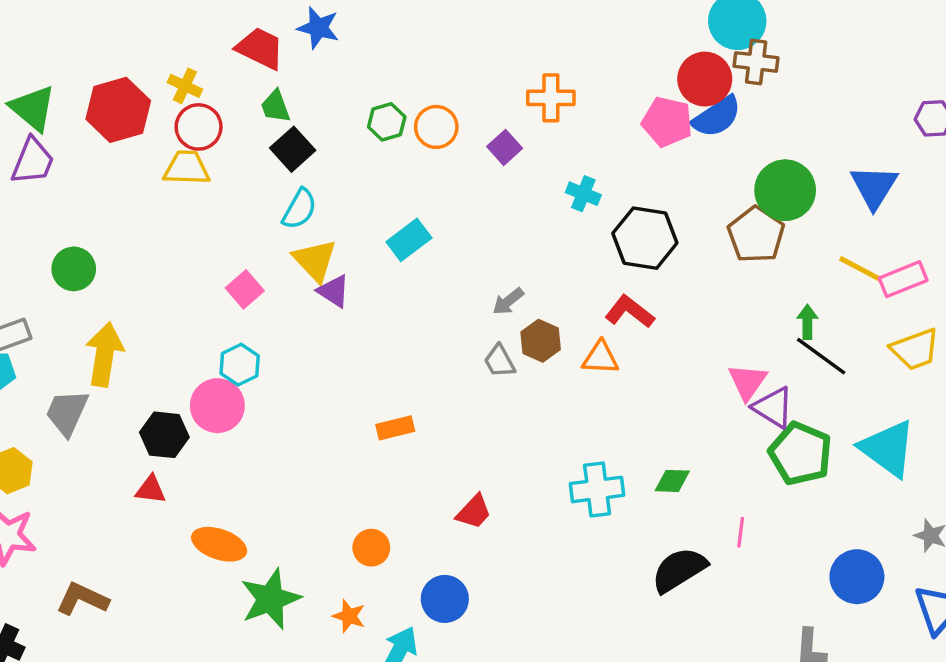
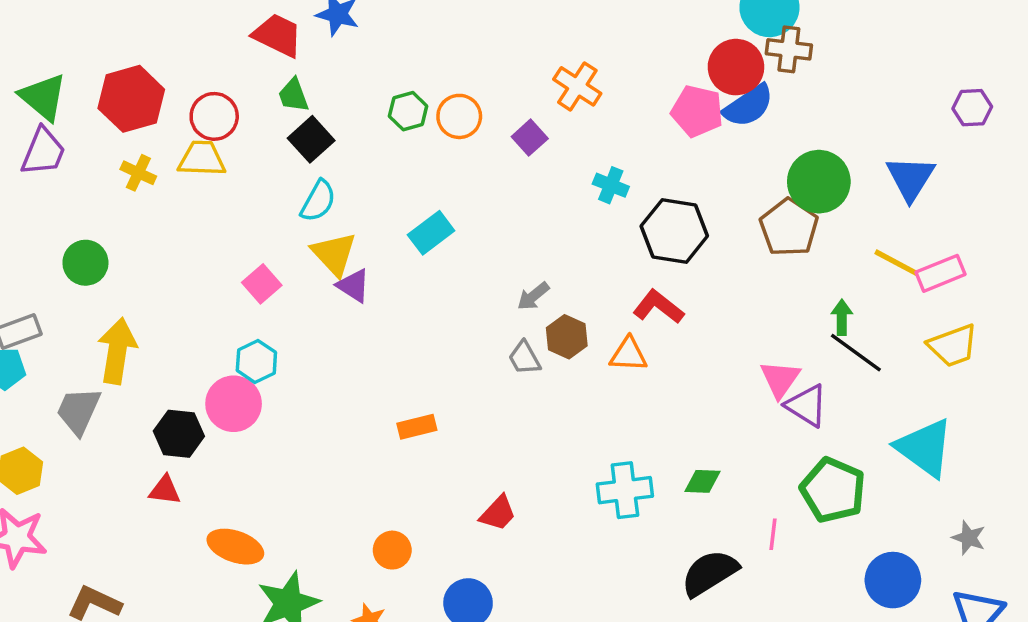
yellow cross: (185, 86) -> (138, 173), moved
orange cross: (551, 98) -> (577, 86), turned 33
green pentagon: (801, 454) -> (833, 490), moved

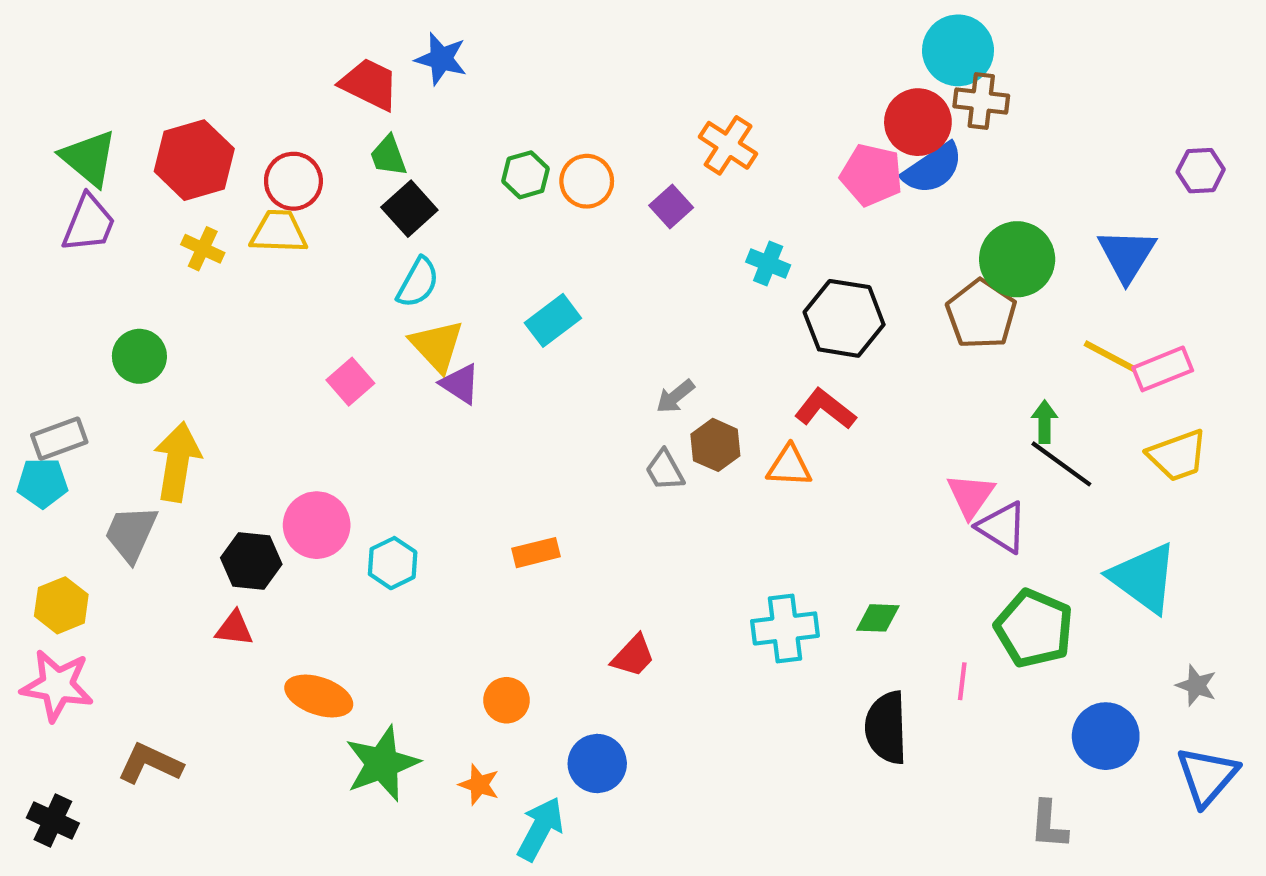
cyan hexagon: (256, 361) -> (393, 563), moved
black semicircle: (710, 573) -> (886, 728), turned -60

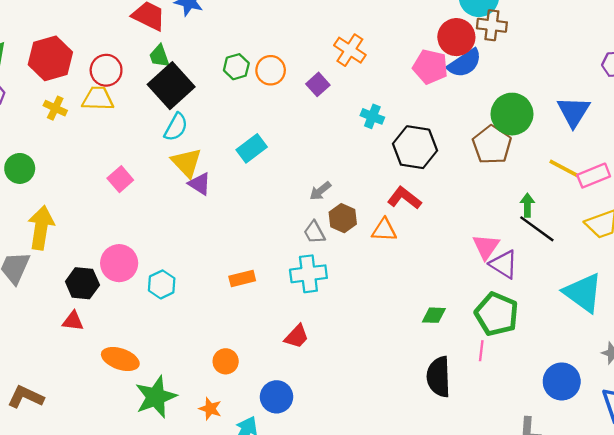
black square: (409, 209) -> (171, 86), size x1.5
pink square: (350, 382) -> (120, 179), moved
cyan cross: (785, 628) -> (308, 274), moved
green pentagon: (1034, 628) -> (497, 314), moved

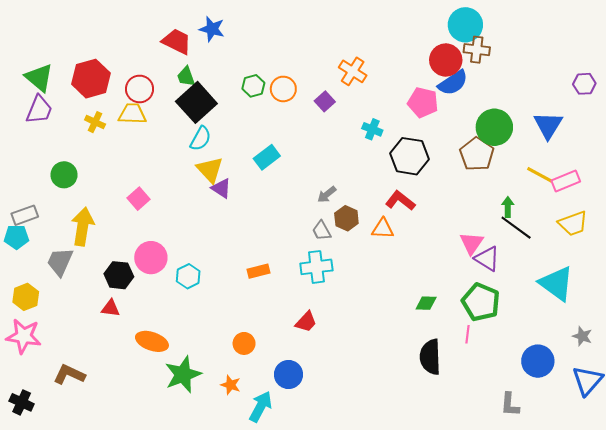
pink pentagon: (430, 67) -> (423, 102), moved
pink square: (120, 179) -> (138, 199), moved

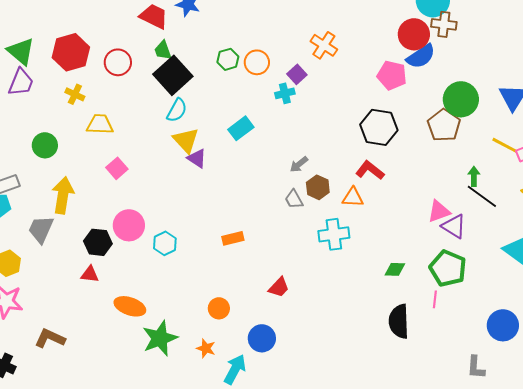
yellow trapezoid: (132, 114) -> (100, 124), moved
cyan cross: (372, 129) -> (285, 93), moved, turned -36
pink triangle: (472, 243) -> (439, 211), turned 35
cyan cross: (316, 267) -> (334, 234), moved

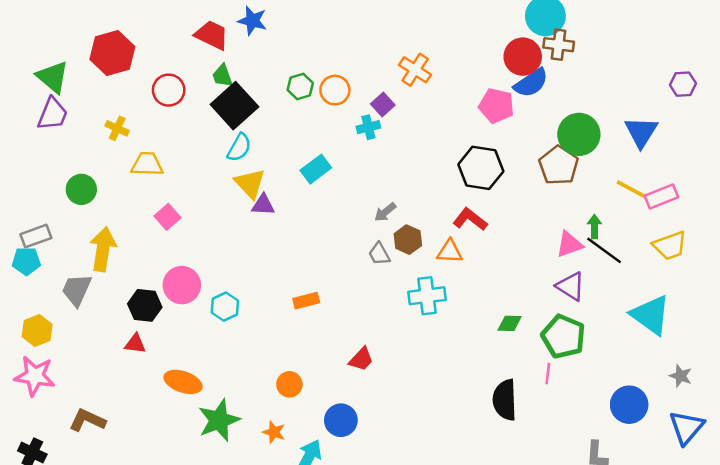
red hexagon: (71, 52) -> (112, 53), moved
purple triangle: (197, 158) -> (263, 205), turned -30
pink triangle: (439, 211) -> (569, 244), moved
green diamond: (395, 269) -> (510, 323), moved

